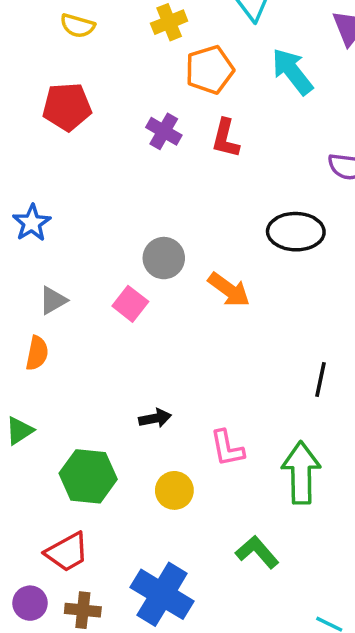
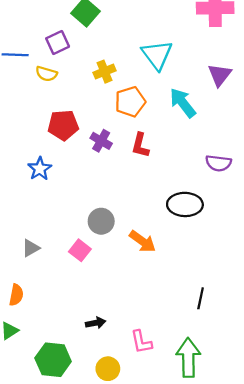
red pentagon: (67, 107) -> (63, 125), moved
blue star: (32, 223) -> (40, 169), moved
orange semicircle: (37, 353) -> (16, 295), moved

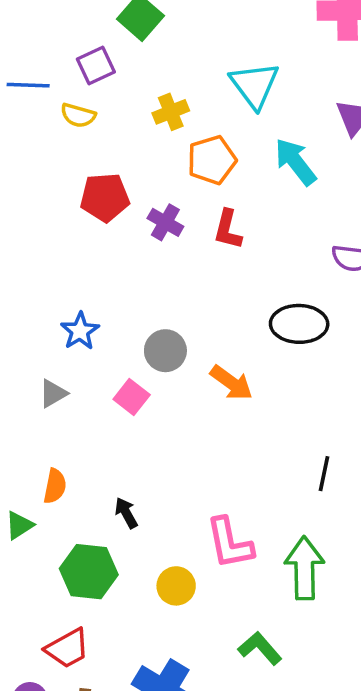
blue star: (40, 169) -> (80, 331), moved
orange semicircle: (16, 295) -> (55, 486), moved
black arrow: (96, 323) -> (126, 513), moved, turned -108
pink L-shape: (141, 342) -> (230, 543), size x1.4

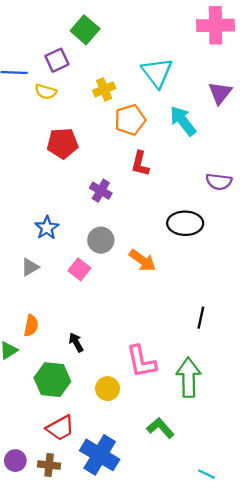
purple cross: (165, 222) -> (101, 191), moved
red trapezoid: (67, 648) -> (60, 428), moved

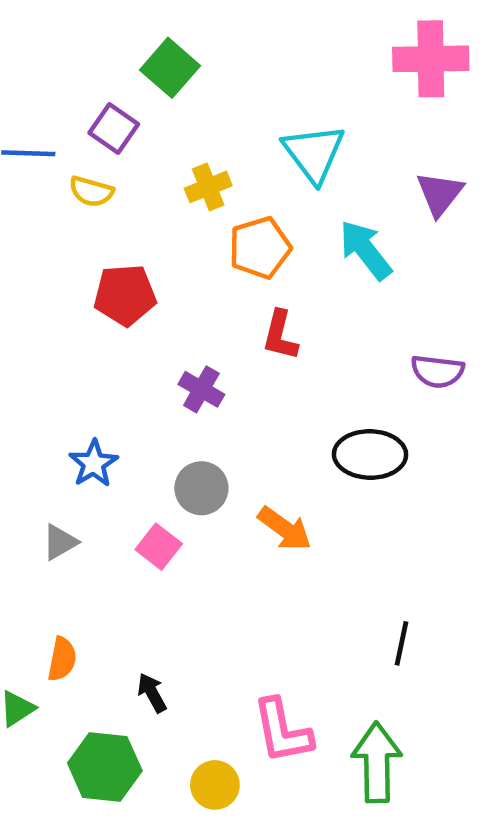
purple square: (57, 60) -> (114, 129), turned -30

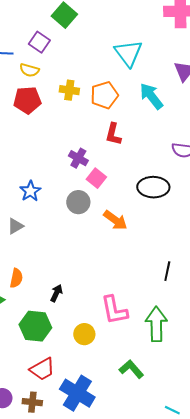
yellow cross: (208, 187) -> (69, 90), moved, turned 30
red pentagon: (125, 295) -> (27, 100), moved
pink square: (159, 547) -> (96, 178), moved
black arrow: (152, 693) -> (56, 293), turned 54

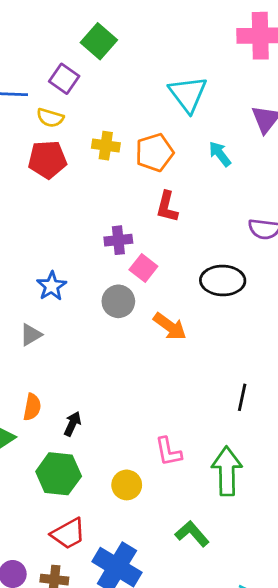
cyan arrow: (151, 96) -> (220, 154), size x0.7
purple cross: (78, 158) -> (118, 240), turned -36
black arrow: (56, 293) -> (72, 424), moved
pink L-shape: (114, 310) -> (168, 452), size x0.7

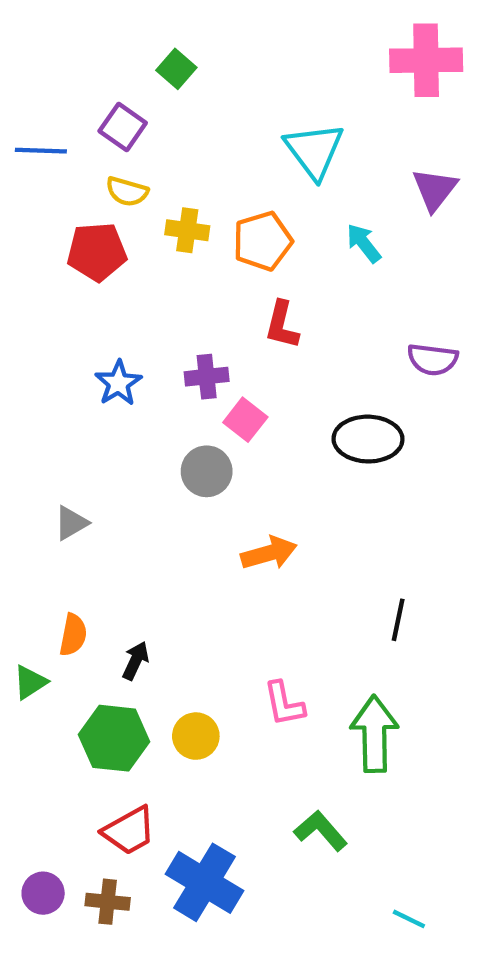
green square: (99, 41) -> (176, 69), size x0.7
yellow semicircle: (50, 118) -> (127, 192), moved
blue star: (52, 286) -> (118, 383), moved
orange arrow: (170, 326) -> (269, 553), moved, turned -52
yellow circle: (127, 485) -> (196, 736), moved

